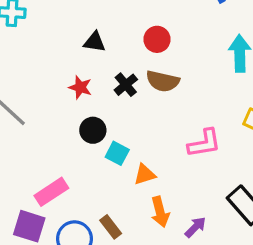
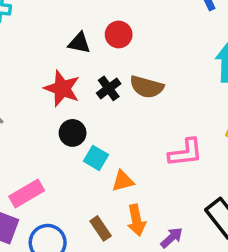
red circle: (157, 39) -> (119, 34), moved
red star: (80, 87) -> (62, 89), size x1.5
brown rectangle: (111, 227) -> (101, 228), moved

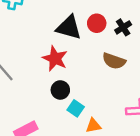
black triangle: (79, 43) -> (69, 27), size x1.6
black cross: (109, 88) -> (123, 27), moved

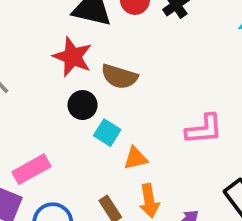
brown semicircle: (114, 61) -> (119, 77), moved

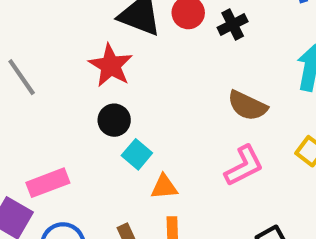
brown semicircle: (119, 77) -> (247, 106), moved
pink L-shape: (204, 129) -> (244, 166), turned -30

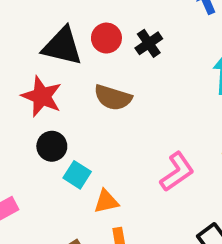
brown semicircle: (247, 106) -> (113, 98), moved

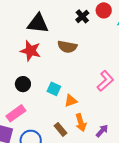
red circle: (106, 38) -> (104, 10), moved
black circle: (52, 146) -> (23, 84), moved

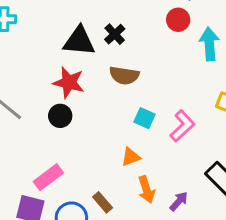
black cross: (82, 16) -> (115, 34), moved
black circle: (23, 84) -> (60, 116), moved
cyan square: (54, 89) -> (145, 118), moved
brown rectangle: (60, 129) -> (103, 202), moved

